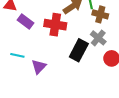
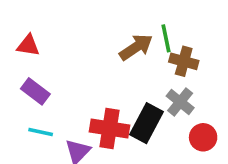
purple rectangle: (26, 22) -> (35, 91), moved
red cross: (55, 25) -> (109, 128), moved

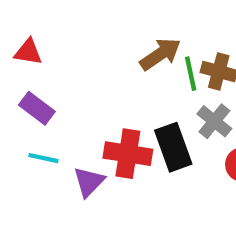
green line: (166, 38) -> (191, 74), moved
black rectangle: (147, 123) -> (173, 147), turned -48

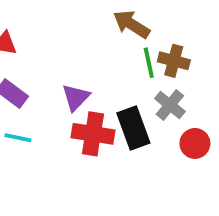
brown arrow: (160, 54) -> (131, 24), moved, turned -114
purple triangle: (89, 182) -> (76, 97), moved

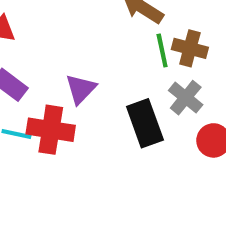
red cross: (93, 134) -> (51, 130), moved

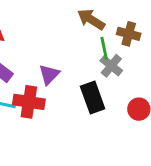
brown cross: (190, 48) -> (129, 34), moved
gray cross: (186, 98) -> (111, 66), moved

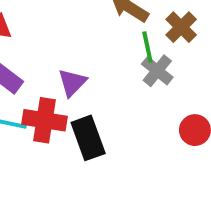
brown cross: (129, 34) -> (181, 27), turned 30
black rectangle: (93, 98) -> (88, 138), moved

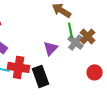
brown cross: (181, 27) -> (88, 36), moved
purple triangle: (72, 83) -> (51, 48), moved

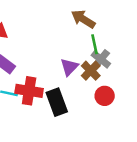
brown cross: (88, 36) -> (91, 71), moved
red circle: (95, 72) -> (105, 96), moved

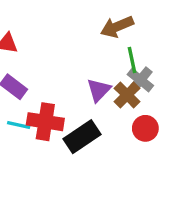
brown arrow: (83, 19) -> (117, 27), turned -55
black rectangle: (57, 102) -> (82, 137), turned 76

